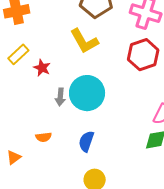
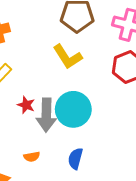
red star: (42, 68) -> (26, 105), moved
gray arrow: (60, 97) -> (46, 115), size x1.8

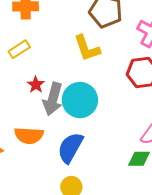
orange semicircle: (32, 157) -> (29, 135), size x1.8
blue semicircle: (75, 159) -> (70, 148), size x1.5

